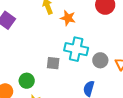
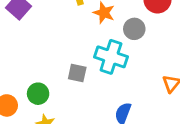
gray circle: (100, 60) -> (134, 29), moved

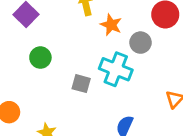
green circle: (38, 94) -> (40, 58), moved

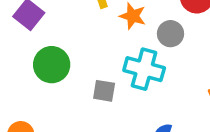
green circle: (40, 58) -> (52, 65), size x1.4

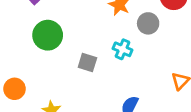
cyan cross: (144, 69) -> (123, 49), size x0.6

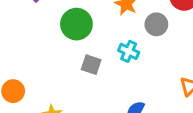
green circle: (48, 35) -> (76, 24), moved

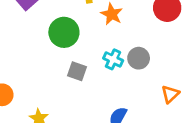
gray circle: (156, 24) -> (139, 58), moved

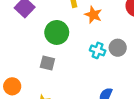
gray square: (77, 71) -> (47, 63), moved

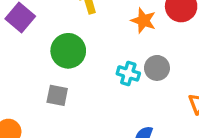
orange star: (93, 15) -> (143, 20), moved

